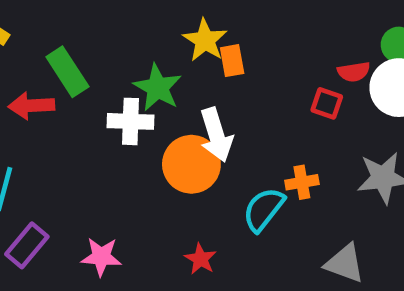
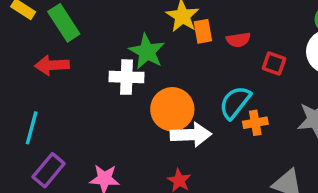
green rectangle: (67, 72) -> (64, 23), moved
red semicircle: (354, 72) -> (238, 40), moved
white arrow: (216, 135) -> (191, 135), moved, turned -75
cyan semicircle: (264, 209) -> (235, 102), moved

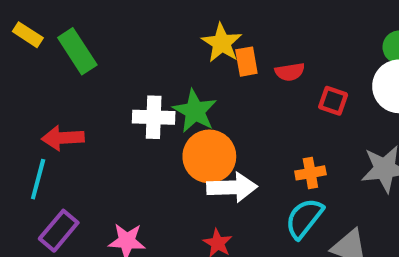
green star: (147, 52) -> (195, 111), moved
red arrow: (52, 65) -> (63, 138), moved
cyan semicircle: (235, 102) -> (304, 218), moved

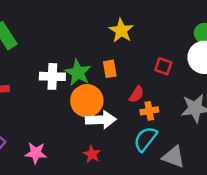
yellow star: (222, 43) -> (121, 31), moved
orange rectangle: (246, 62) -> (110, 69), moved
red semicircle: (290, 72) -> (137, 94), moved, turned -48

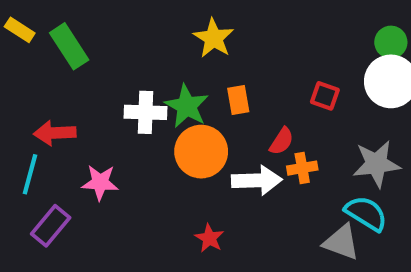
yellow star: (121, 31) -> (214, 38), moved
white arrow: (101, 120) -> (257, 180), moved
cyan semicircle: (145, 139) -> (366, 213), moved, turned 84
pink star: (36, 153) -> (100, 182), moved

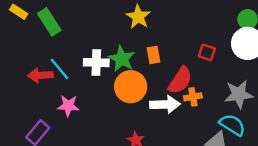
red semicircle: (282, 141) -> (180, 80), size x1.6
cyan line: (30, 174) -> (59, 69), moved, turned -55

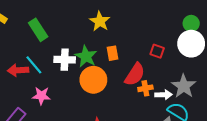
green rectangle: (49, 22) -> (38, 30), moved
gray star: (239, 94) -> (184, 86), turned -30
white arrow: (165, 104) -> (164, 95), moved, size x0.7

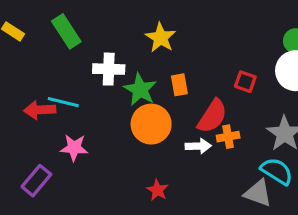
green rectangle: (38, 30) -> (66, 31), moved
white cross: (65, 60) -> (109, 69), moved
cyan line: (34, 65) -> (63, 102), turned -36
white arrow: (164, 95) -> (198, 146), moved

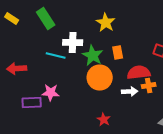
cyan line: (63, 102) -> (56, 56), moved
red arrow: (40, 110) -> (17, 68), moved
red semicircle: (212, 116) -> (139, 72), turned -130
purple rectangle: (36, 181) -> (32, 102), moved, turned 48

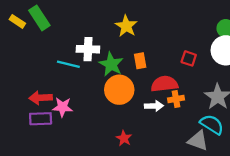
green rectangle: (46, 18) -> (39, 18), moved
red arrow: (17, 68) -> (41, 98), moved

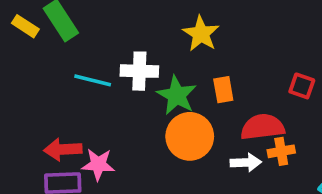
cyan line: (68, 64) -> (93, 80), moved

